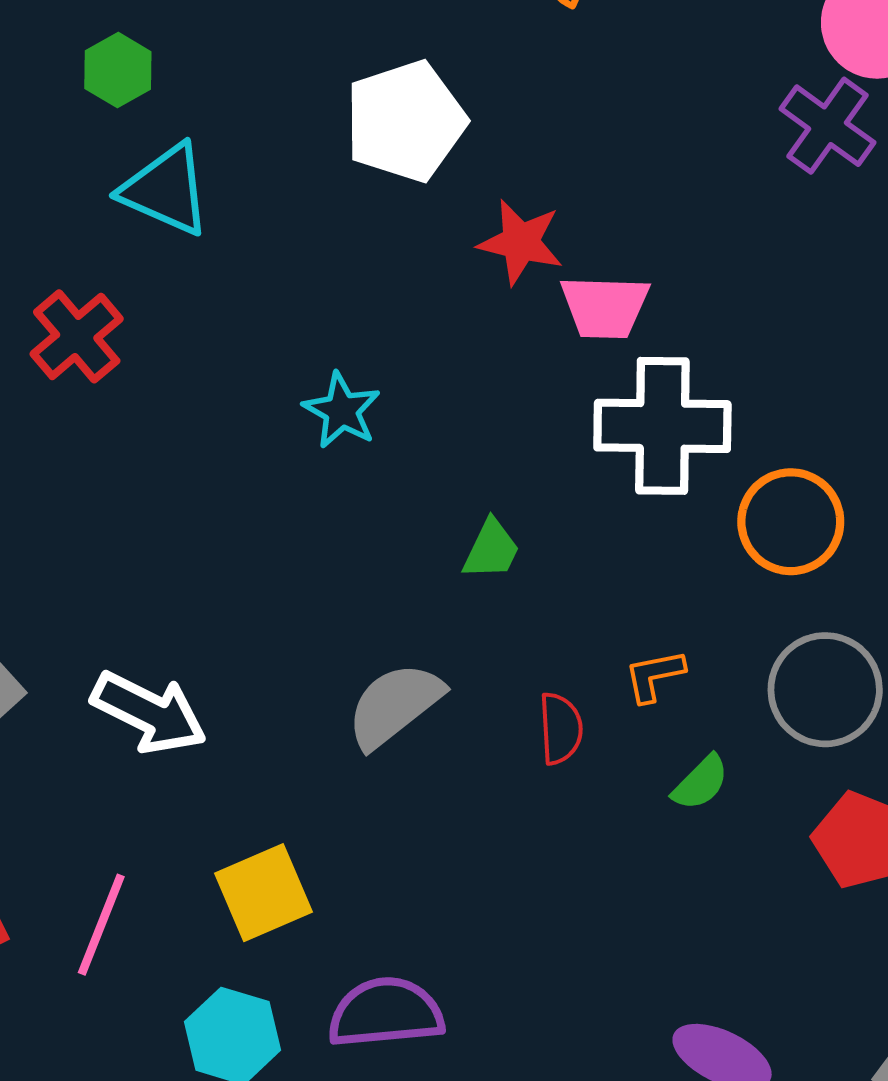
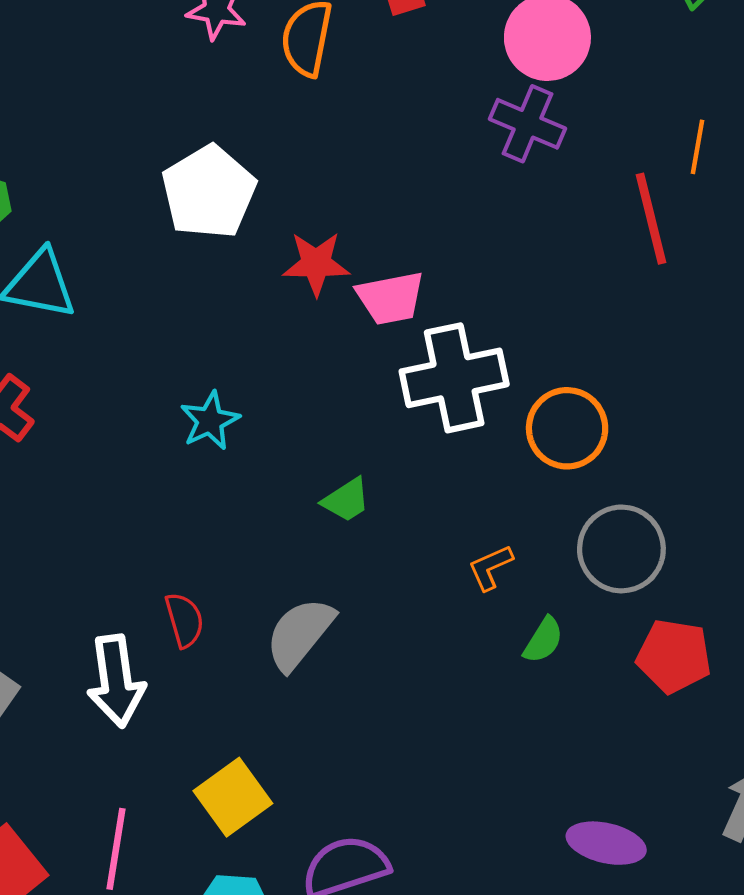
cyan star: (342, 410) -> (210, 421), turned 30
green trapezoid: (491, 549) -> (346, 500), turned 44
white arrow: (149, 713) -> (116, 681), turned 68
red semicircle: (560, 728) -> (184, 620), moved

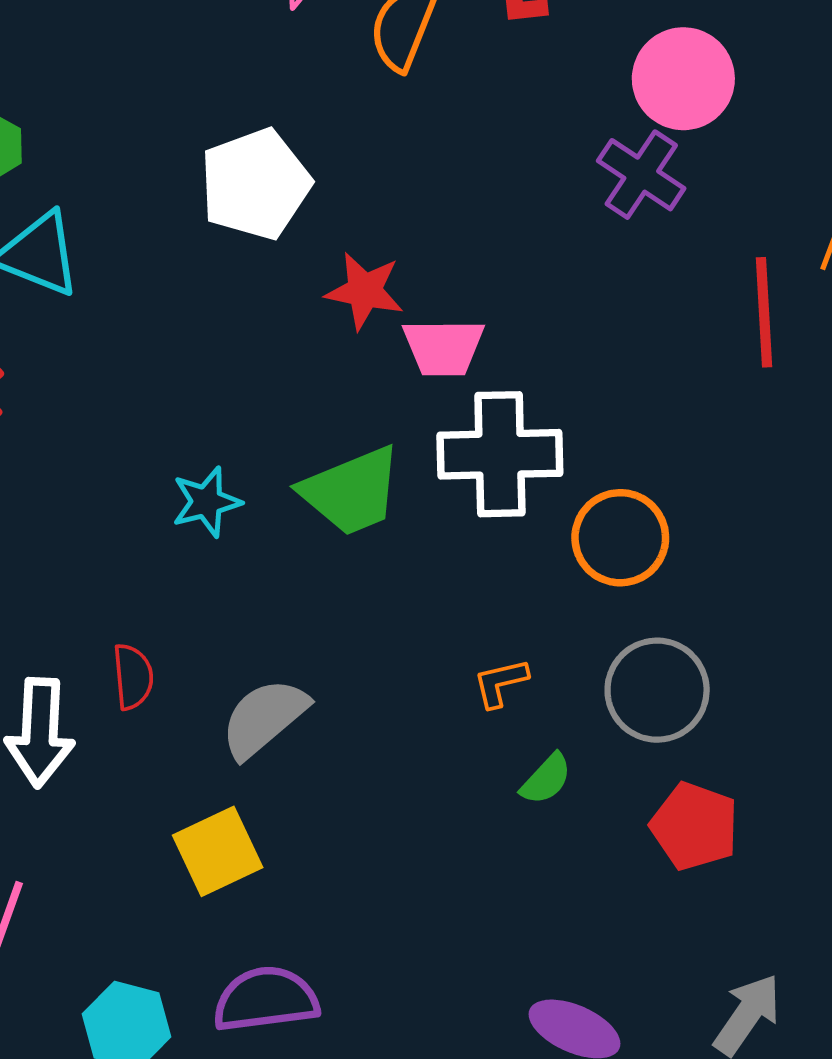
cyan star: (210, 421) -> (206, 502), moved
green trapezoid: (346, 500) -> (351, 491), moved, size x1.8
yellow square: (233, 797) -> (218, 851), moved

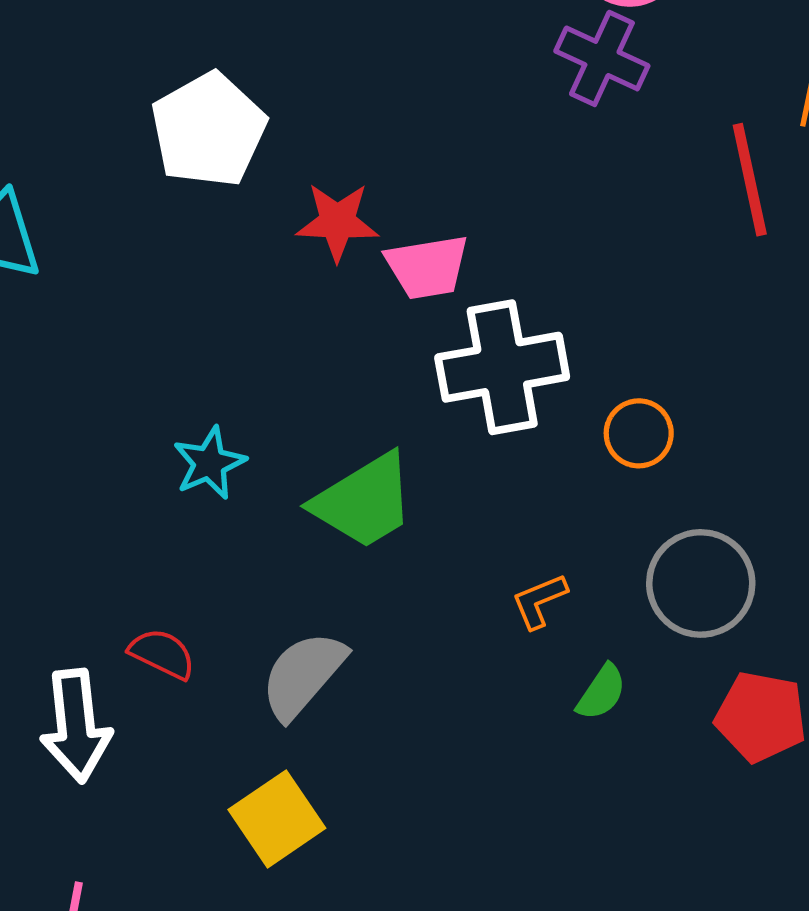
green trapezoid: (351, 491) -> (364, 501), moved
orange circle: (620, 538) -> (639, 433), size x0.7
red semicircle: (133, 677) -> (162, 654), turned -50

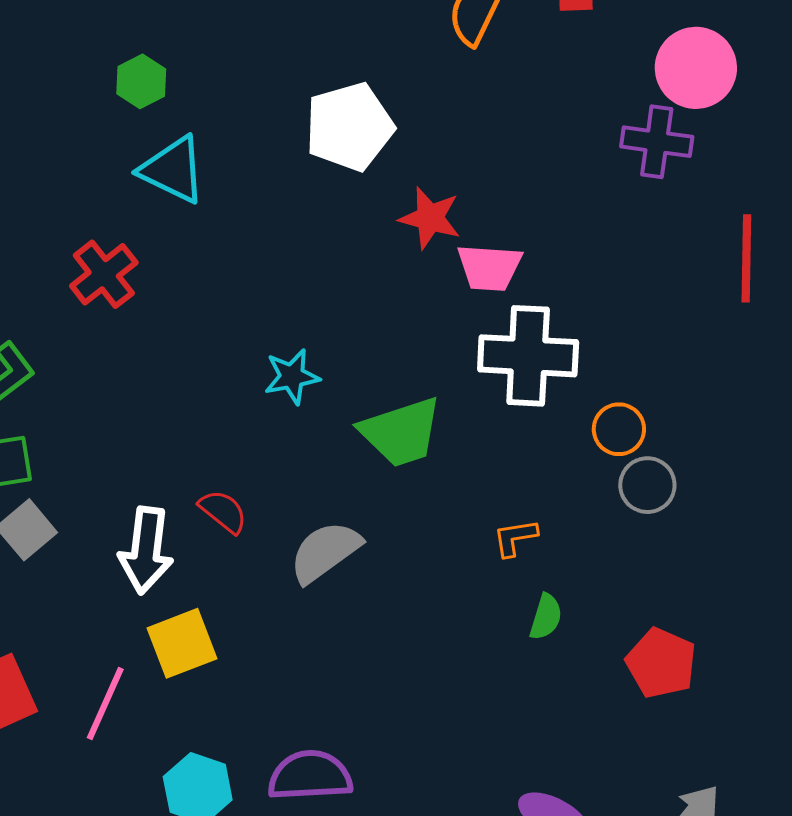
purple cross: (602, 58) -> (657, 142), turned -30
gray circle: (701, 583) -> (647, 485), moved, size x0.7
green semicircle: (602, 692) -> (546, 617), turned -30
yellow square: (277, 819) -> (182, 643), moved

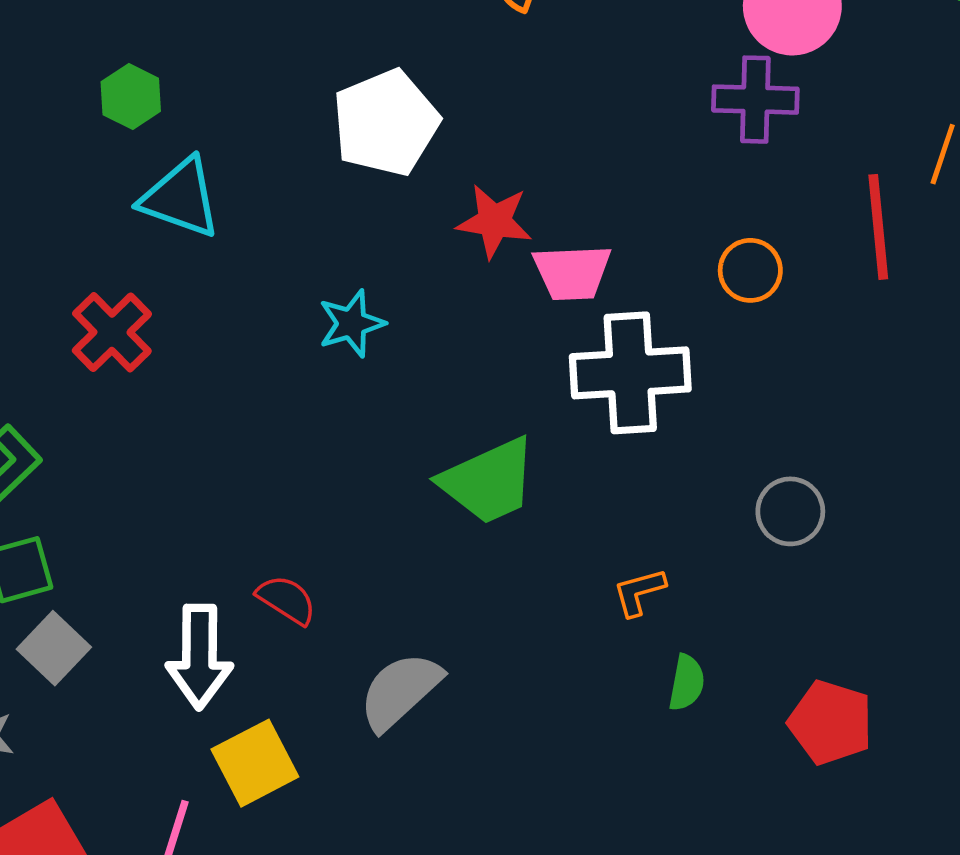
cyan star: (292, 377) -> (351, 323), moved
orange circle: (619, 429) -> (750, 270), moved
gray semicircle: (325, 552) -> (400, 691), moved

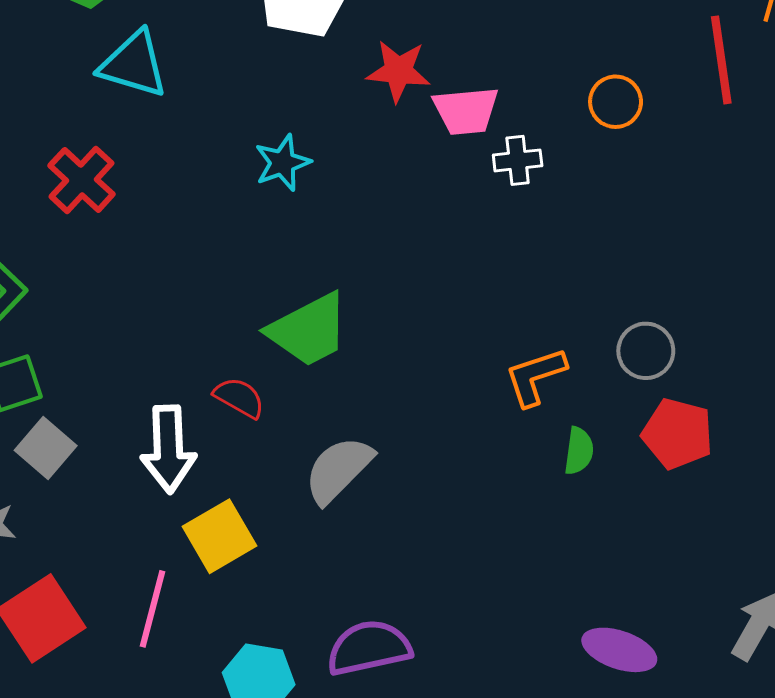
white cross: (630, 373) -> (518, 160), moved, size x0.5
green trapezoid: (489, 481) -> (308, 330), moved
gray circle: (790, 511) -> (646, 351), moved
orange L-shape: (639, 592) -> (535, 377), size x1.4
red pentagon: (831, 722) -> (678, 434), moved

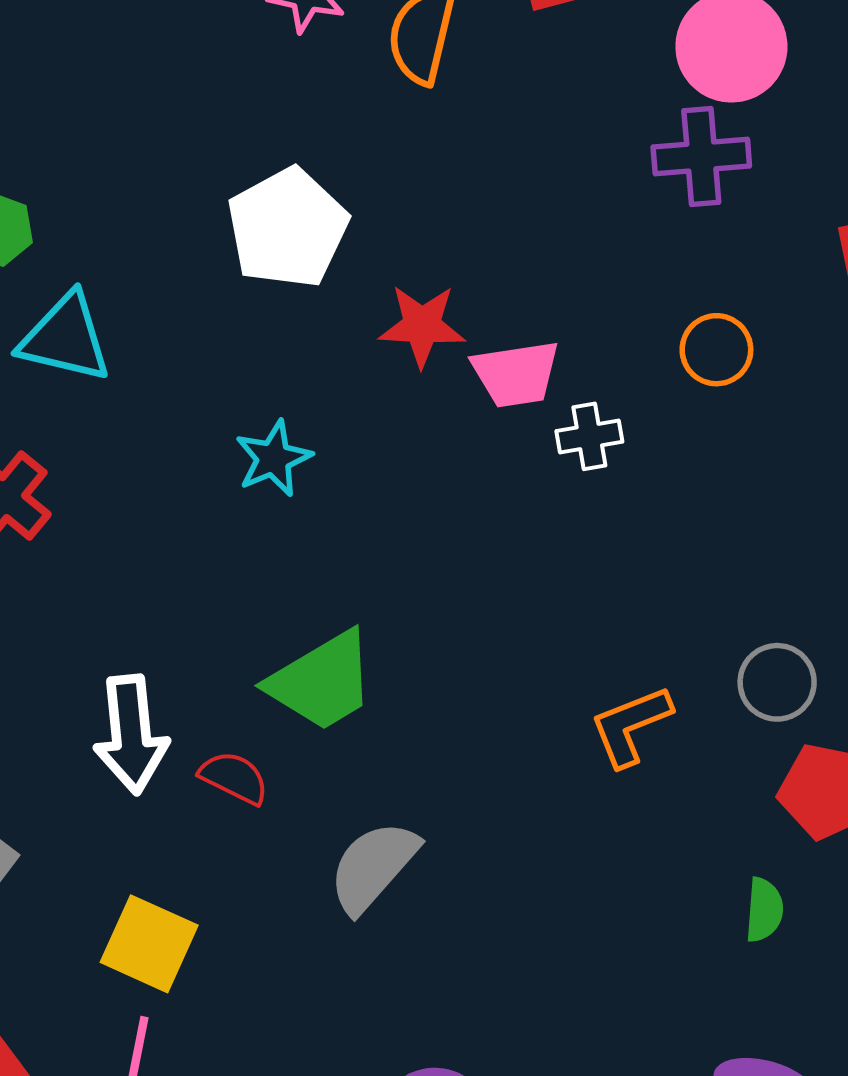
white arrow: (168, 449) -> (131, 734), moved
green semicircle: (579, 451) -> (764, 910), moved
yellow square: (219, 536) -> (149, 944), moved, turned -32

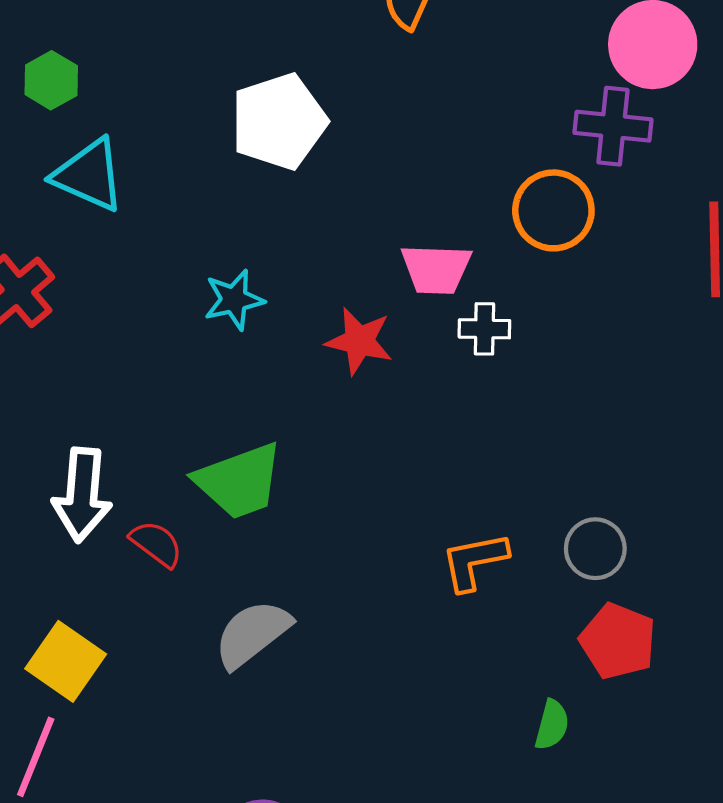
red star: (422, 326) -> (359, 341), moved
orange circle: (716, 350) -> (553, 210), moved, size x1.4

